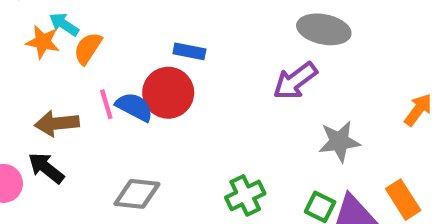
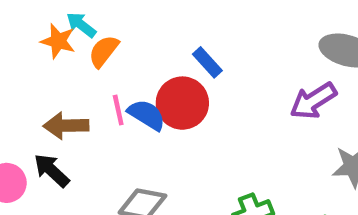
blue rectangle: (189, 51) -> (207, 62), turned 32

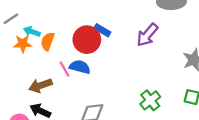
purple arrow: (313, 101) -> (147, 35), moved
red circle: (182, 103) -> (87, 40), moved

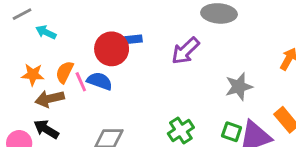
blue rectangle: (102, 30) -> (132, 40), turned -42
orange semicircle: (48, 41) -> (65, 72), moved
orange star: (23, 44) -> (33, 75), moved

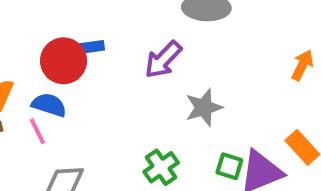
pink line: (81, 82) -> (37, 131), moved
gray star: (239, 87) -> (204, 107), moved

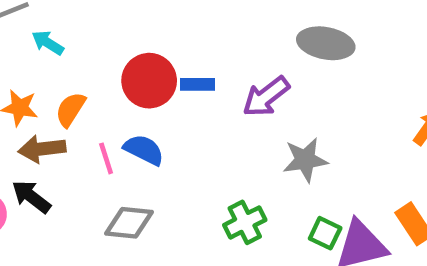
blue rectangle: (90, 47) -> (198, 84), moved
blue semicircle: (49, 105) -> (144, 150), moved

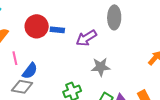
gray ellipse: (326, 43) -> (114, 17), turned 75
blue semicircle: (144, 150) -> (30, 71), moved, turned 96

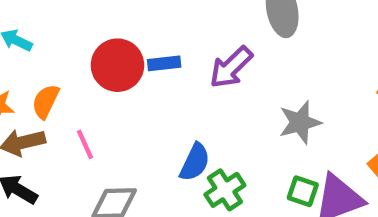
gray star: (101, 67) -> (300, 122), moved
blue semicircle: (30, 71) -> (195, 162), moved

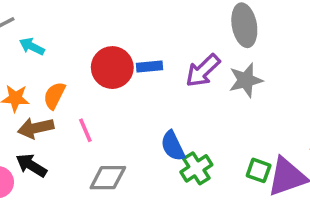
gray star: (300, 122) -> (246, 80), moved
blue semicircle: (195, 162) -> (173, 146), turned 128

